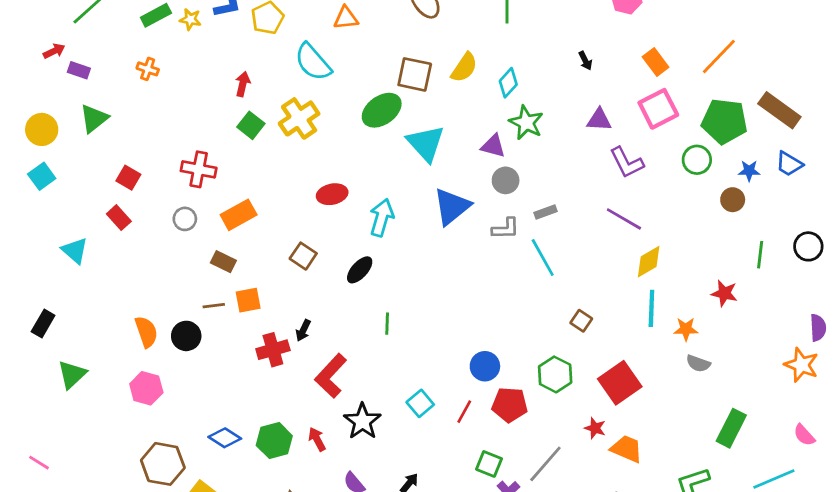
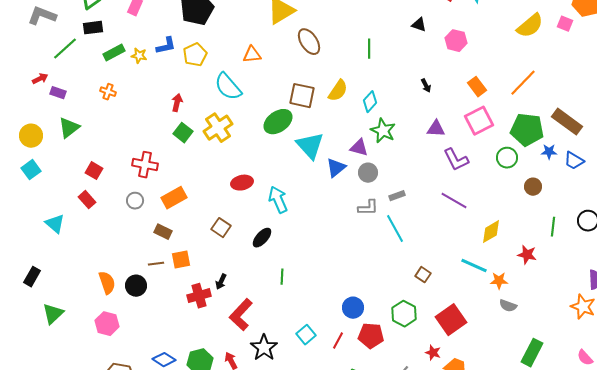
blue star: (749, 171) -> (549, 152), moved
blue triangle: (452, 207) -> (336, 168), moved, size x0.7
cyan arrow: (382, 218) -> (278, 200), turned -40
yellow diamond: (649, 262) -> (491, 232), moved
cyan line: (651, 308) -> (474, 266), turned -68

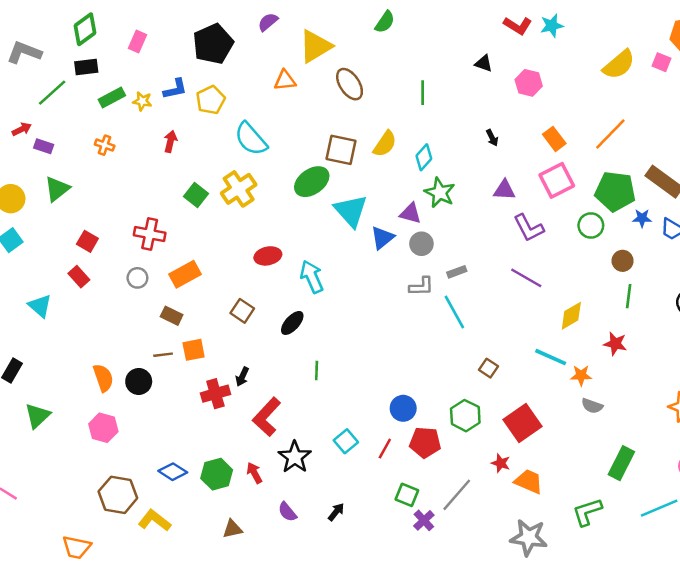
orange triangle: (252, 55) -> (285, 80), moved
red arrow: (177, 103) -> (170, 141), moved
green line: (553, 227) -> (629, 296), moved

